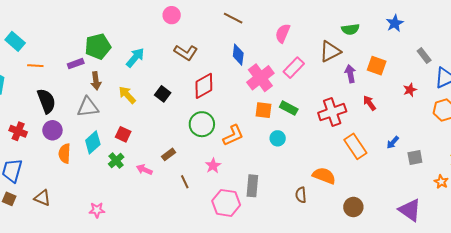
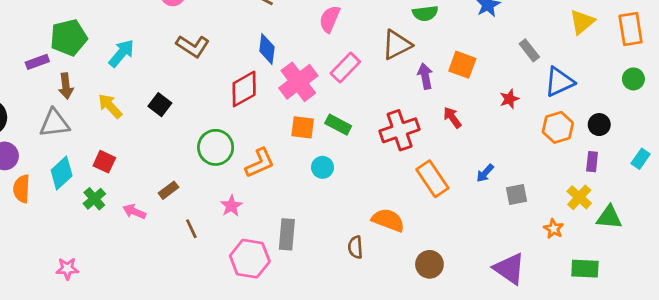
red diamond: (204, 86) -> (244, 89), moved

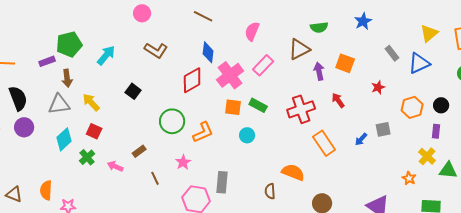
blue triangle: (559, 82) -> (419, 63), moved
yellow arrow: (110, 106) -> (91, 102), moved
orange semicircle: (22, 189) -> (46, 190), moved
gray square: (516, 194) -> (383, 129), moved

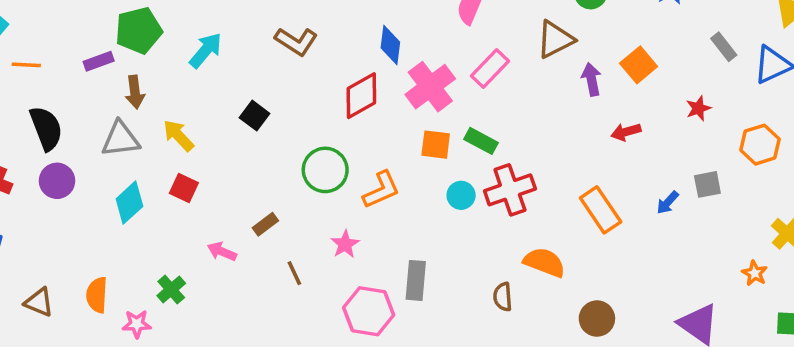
orange square: (345, 63) -> (639, 65), turned 30
red arrow: (338, 100) -> (626, 132), turned -70
red cross: (301, 109) -> (510, 190), moved
green cross: (87, 157) -> (171, 290), moved

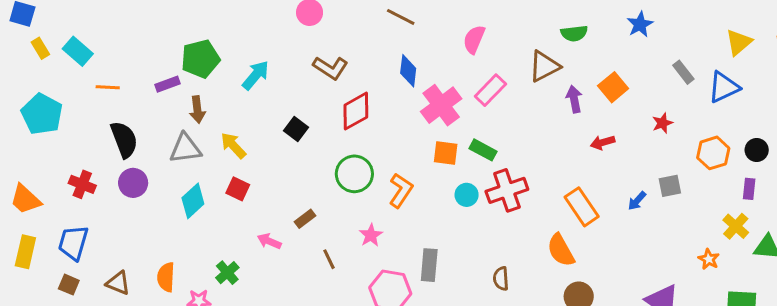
red diamond: (361, 96) -> (356, 111), moved
orange L-shape: (381, 190) -> (401, 190), turned -32
orange semicircle: (544, 262) -> (561, 250), moved, turned -140

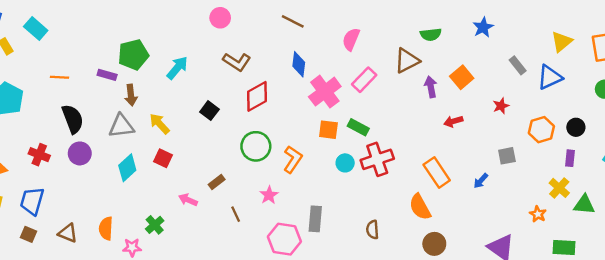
cyan rectangle: (78, 51) -> (36, 29), moved
purple rectangle: (167, 84) -> (107, 75), turned 36
blue arrow: (637, 201) -> (481, 181), moved

